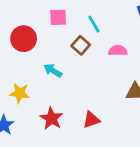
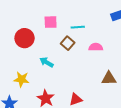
cyan line: (94, 24) -> (78, 27), turned -64

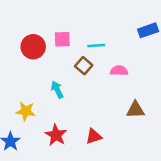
red circle: (25, 38) -> (33, 47), moved
cyan arrow: (47, 62) -> (57, 90), turned 32

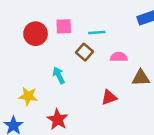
brown triangle: (135, 110) -> (141, 78), moved
red triangle: (94, 136) -> (109, 97), moved

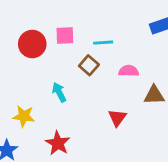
red triangle: (109, 97) -> (117, 118), turned -35

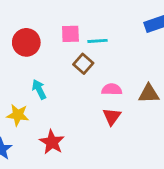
pink square: (65, 35) -> (70, 34), moved
pink semicircle: (129, 71) -> (112, 89), moved
cyan arrow: (59, 92) -> (39, 89), moved

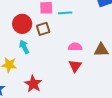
red circle: (26, 42) -> (22, 24), moved
brown square: (83, 64) -> (43, 29), moved, turned 32

